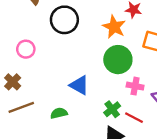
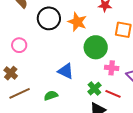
orange star: (114, 27) -> (77, 22), moved

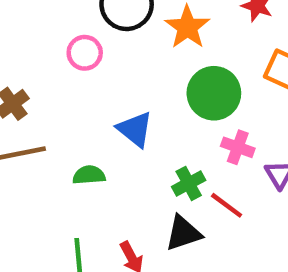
pink circle: (19, 45) -> (85, 53), moved

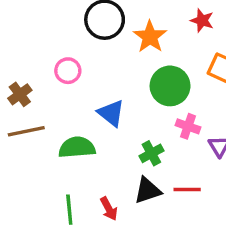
pink circle: (85, 53) -> (68, 71), moved
green semicircle: (89, 175) -> (77, 147), size x1.5
red line: (227, 205) -> (187, 190), moved, turned -36

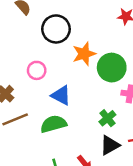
orange star: (150, 37) -> (84, 54), moved, turned 30
blue triangle: (111, 113) -> (61, 95), moved

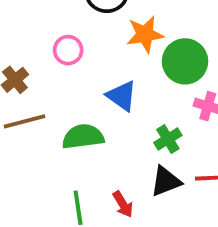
blue triangle: (61, 95) -> (122, 96), moved

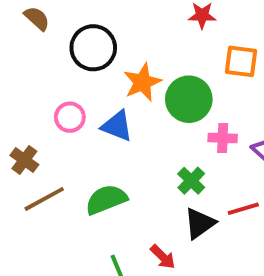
blue triangle: (122, 96) -> (117, 126), moved

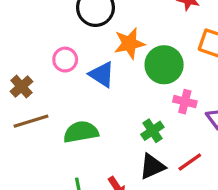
red line: (243, 209) -> (190, 162), turned -30

